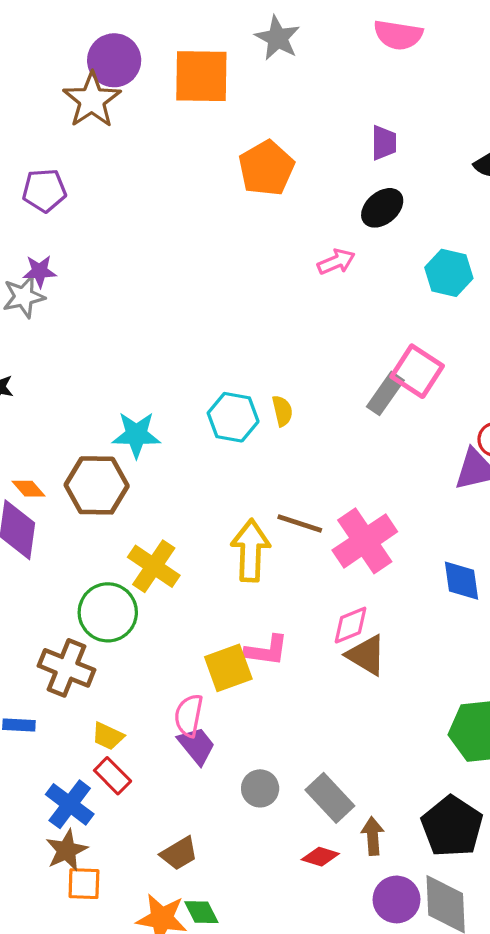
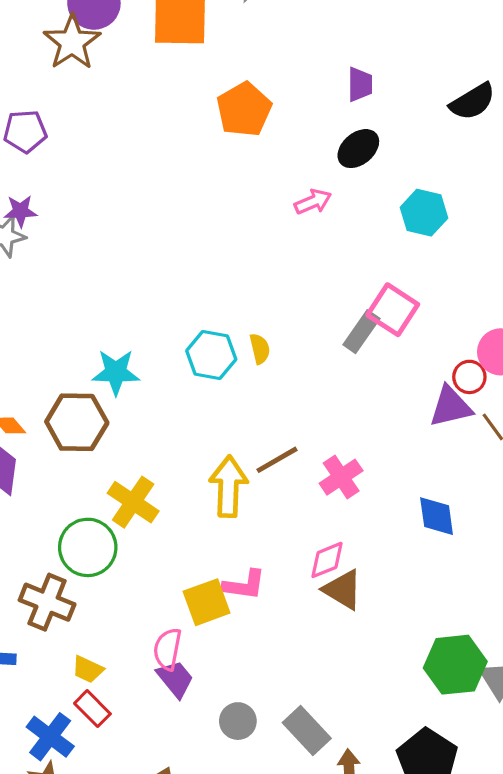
brown line: (300, 524) -> (277, 460), turned -48
pink cross: (365, 541) -> (341, 477), size x0.7

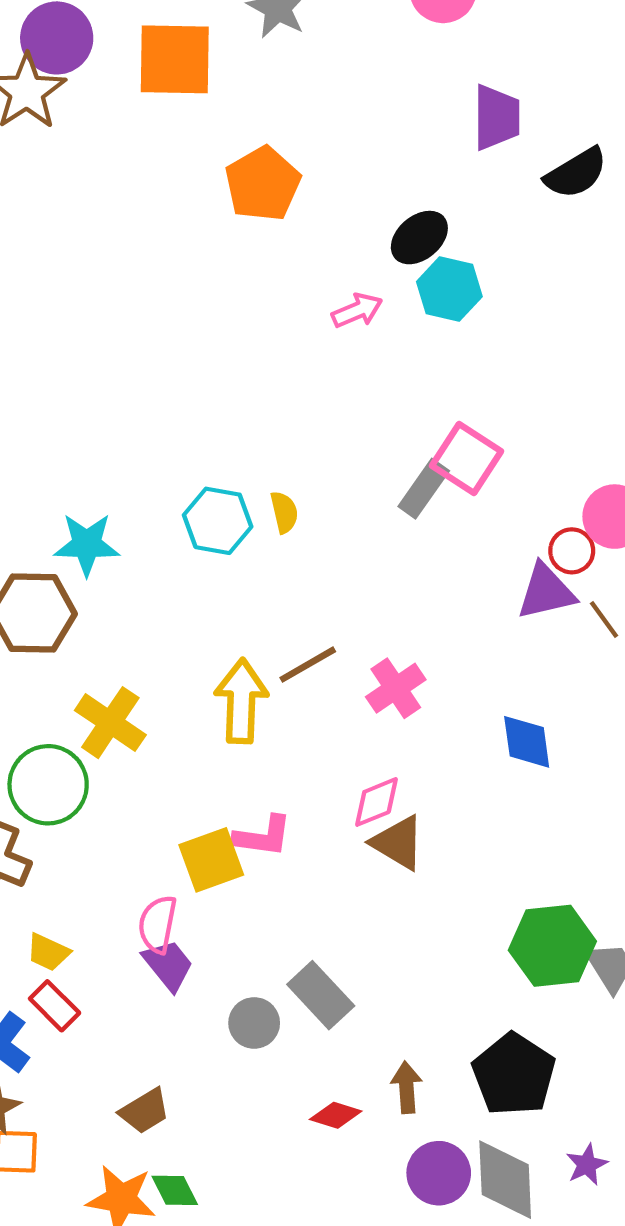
purple trapezoid: (360, 84) -> (497, 117), moved, size x1.4
cyan hexagon: (424, 213) -> (449, 289), moved
gray rectangle: (307, 730) -> (321, 995), moved

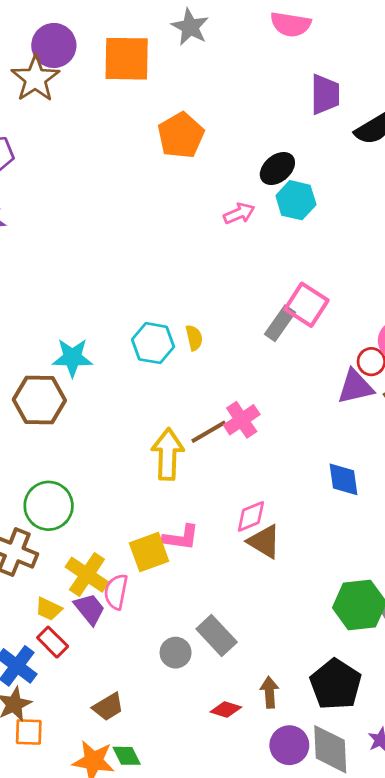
pink cross: (396, 688) -> (242, 420), moved
yellow cross: (110, 723) -> (87, 575), moved
purple trapezoid: (168, 965) -> (90, 609), moved

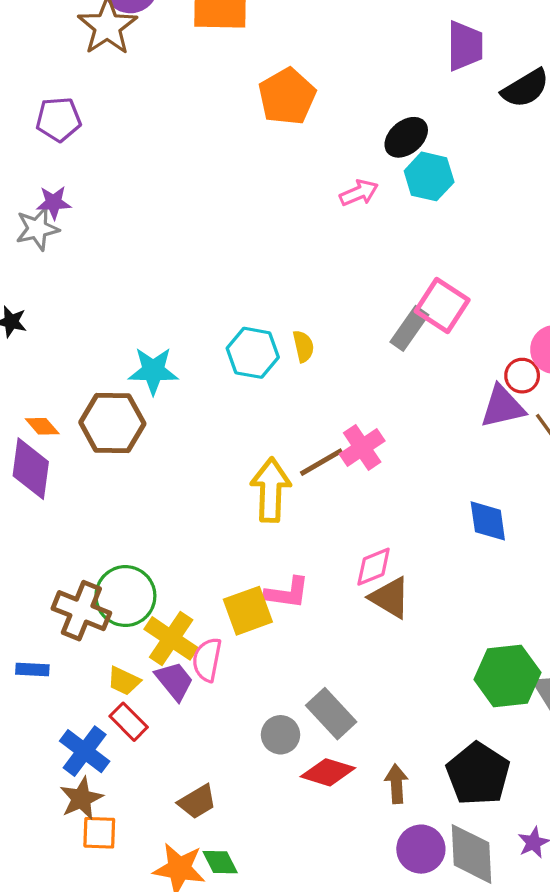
green circle: (49, 506) -> (125, 596), moved
red diamond: (226, 709) -> (328, 772), moved, size x1.4

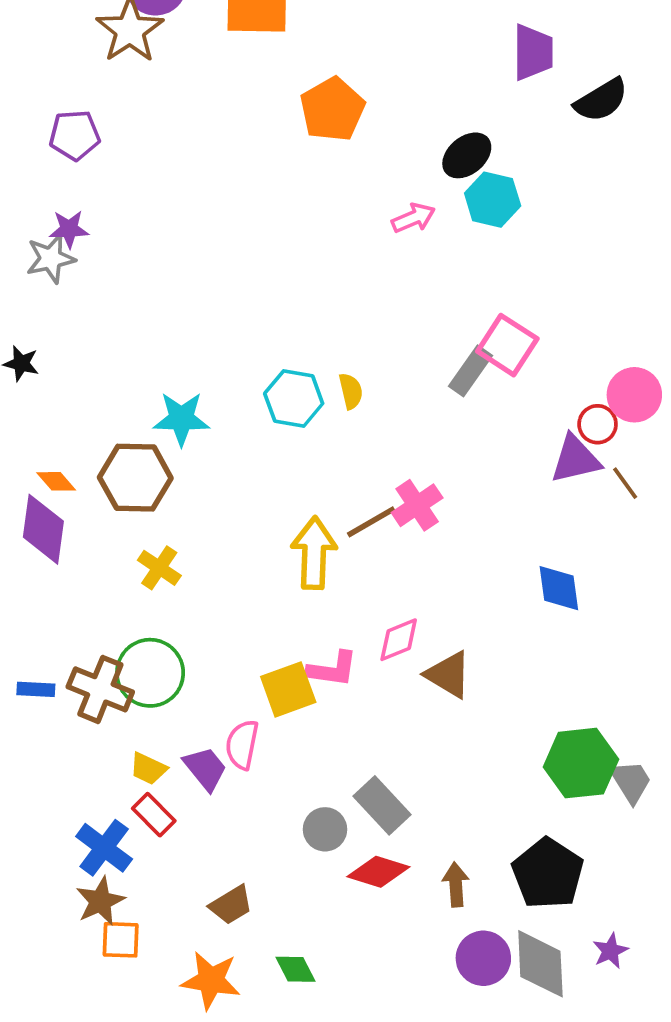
pink diamond: (374, 567) -> (399, 640), moved
yellow cross: (171, 638) -> (159, 568), moved, size x0.7
blue rectangle: (32, 669) -> (36, 689), moved
green diamond: (220, 862) -> (296, 969), moved

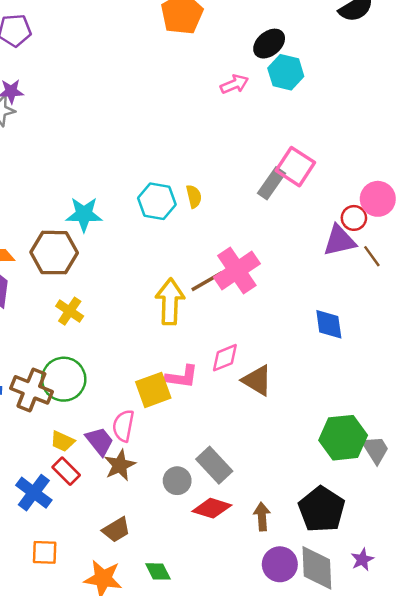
pink cross: (417, 505) -> (237, 270), size x1.4
brown star: (100, 901) -> (120, 465), moved

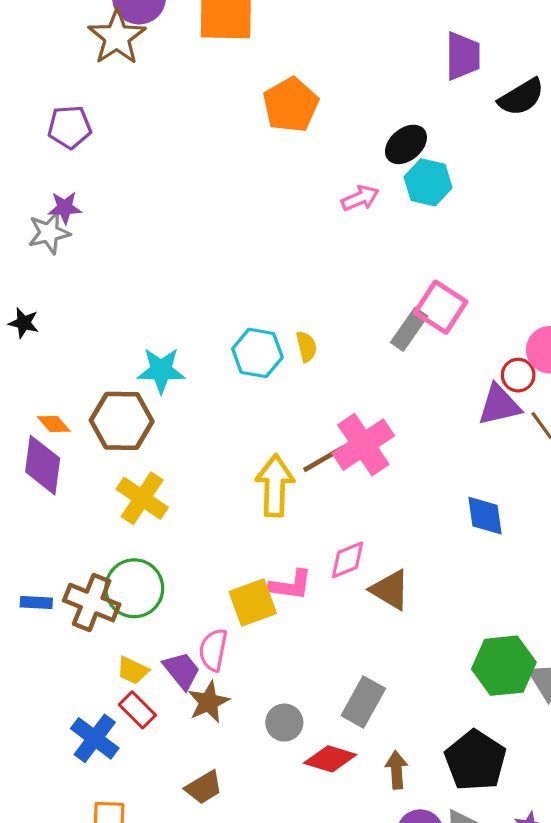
yellow cross: (70, 311) -> (142, 498), size x1.4
gray rectangle: (214, 465) -> (363, 702), moved, turned 72

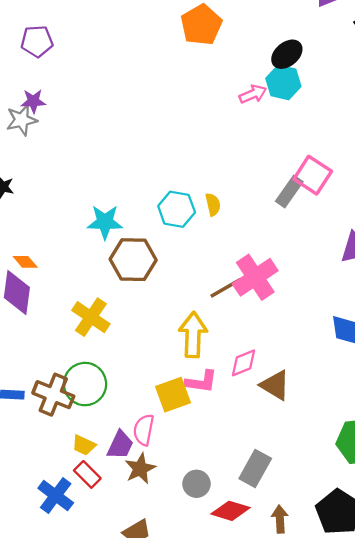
cyan hexagon: (428, 182) -> (283, 82), moved
brown hexagon: (122, 421) -> (133, 260), moved
yellow arrow: (275, 486) -> (193, 335), moved
purple trapezoid: (182, 670) -> (120, 445), turned 64

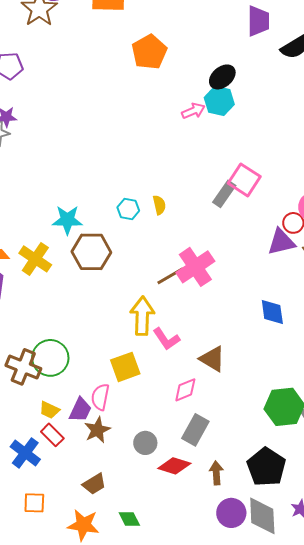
cyan hexagon: (177, 209) -> (128, 209), size x0.7
yellow cross: (91, 317) -> (35, 259), moved
pink diamond: (243, 363) -> (185, 390), moved
pink L-shape: (201, 382) -> (166, 339), moved, turned 48

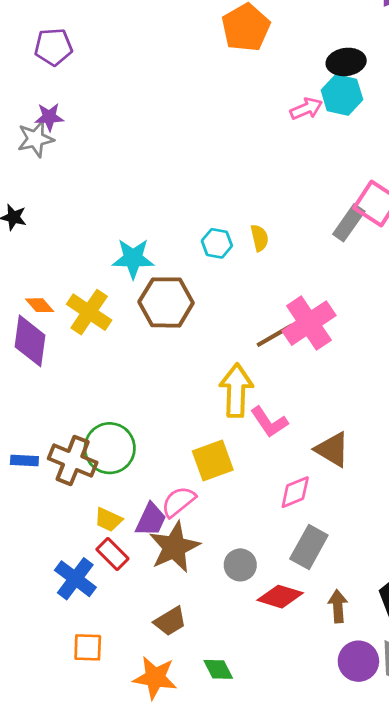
black ellipse: (222, 77) -> (346, 62), turned 32
pink semicircle: (100, 397) -> (178, 502), turned 40
brown star: (97, 430) -> (174, 547), size x1.4

